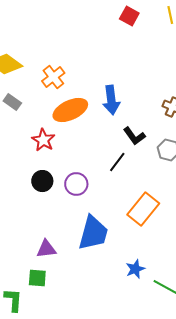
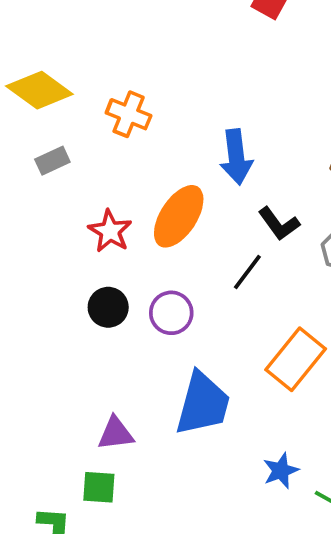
orange cross: (53, 77) -> (129, 114), turned -30
gray rectangle: (12, 102) -> (52, 161), turned -60
orange ellipse: (70, 110) -> (179, 216), moved, turned -32

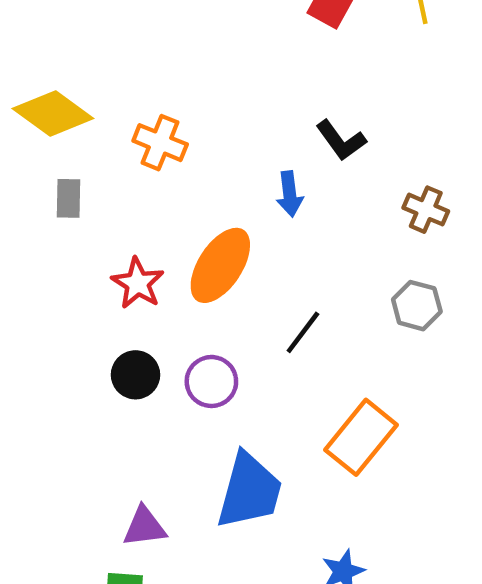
blue arrow: (236, 157) -> (290, 194), size x0.7
gray rectangle: (52, 161) -> (69, 198), turned -64
black L-shape: (279, 224) -> (341, 140), moved

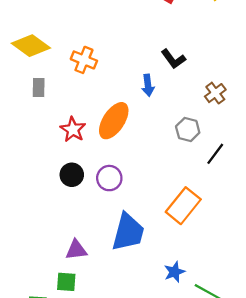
brown cross: (426, 210) -> (215, 93), turned 30
gray hexagon: (417, 306) -> (188, 130), moved
black line: (303, 332) -> (215, 154), moved

